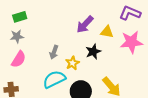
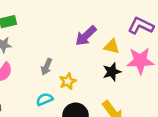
black star: (93, 52) -> (112, 72), moved
cyan semicircle: (54, 79) -> (45, 99), size x0.6

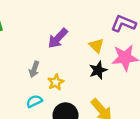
purple arrow: (86, 36) -> (58, 38), moved
yellow triangle: (112, 47) -> (96, 46), turned 35

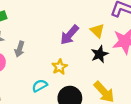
purple arrow: (58, 38) -> (70, 35), moved
gray arrow: (34, 69) -> (20, 49), moved

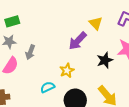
yellow triangle: (97, 31) -> (96, 23), moved

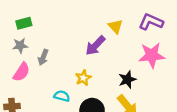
black star: (105, 60) -> (127, 80), moved
cyan semicircle: (48, 87) -> (62, 96), turned 40

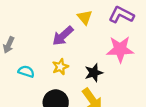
yellow star: (83, 78) -> (60, 67), moved
cyan semicircle: (62, 96) -> (26, 71), moved

